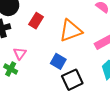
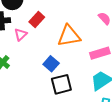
pink triangle: (20, 53) -> (21, 34), moved

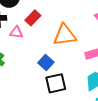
pink triangle: (21, 34) -> (16, 32), turned 48

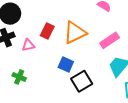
red rectangle: (33, 18) -> (47, 31), moved

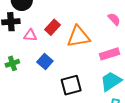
blue square: (66, 65) -> (45, 62), moved
green cross: (19, 77) -> (12, 63), turned 32

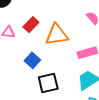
blue square: (45, 62) -> (32, 60), moved

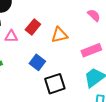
orange triangle: (57, 35) -> (59, 35), size x0.7

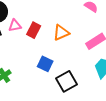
pink triangle: (11, 36) -> (15, 26), moved

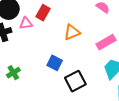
red rectangle: (34, 30) -> (43, 13), moved

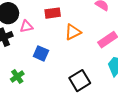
red rectangle: (43, 13) -> (53, 13), moved, turned 56
blue square: (55, 63) -> (41, 53), moved

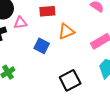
blue square: (41, 53) -> (42, 46), moved

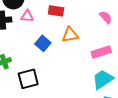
black square: (70, 80) -> (28, 79), moved

